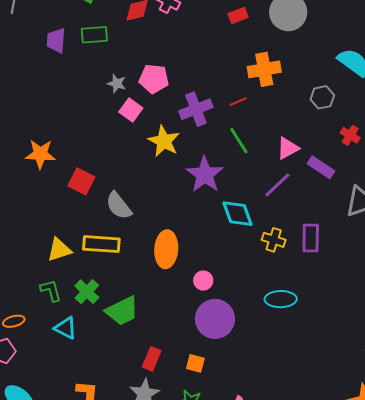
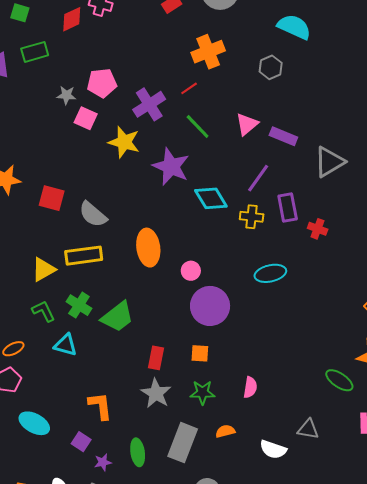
red cross: (350, 135) -> (318, 229), moved
purple line: (277, 185) -> (258, 178), moved

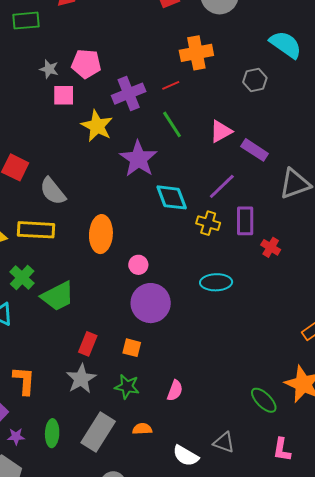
pink square: (86, 118) -> (64, 95), turned -35

